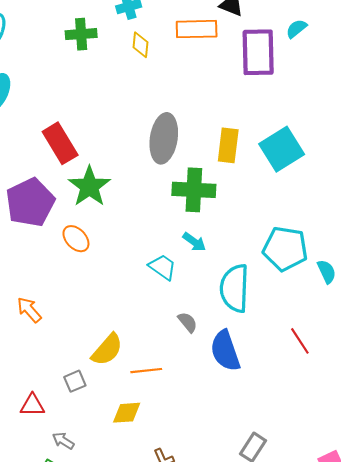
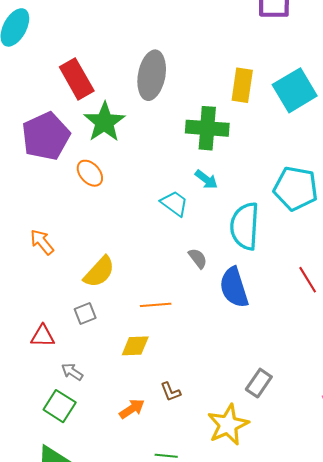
gray ellipse: (164, 138) -> (152, 75), moved
yellow semicircle: (107, 350) -> (99, 272), moved

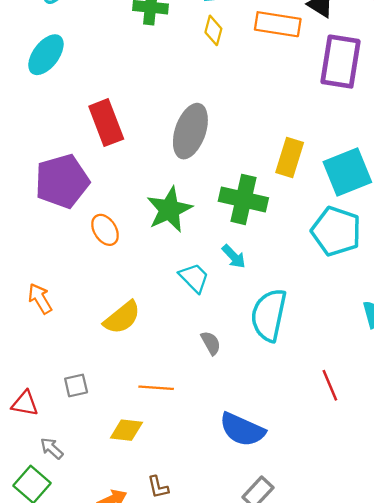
green star: (104, 122) -> (169, 210), moved
cyan pentagon: (296, 188) -> (336, 231), moved
yellow semicircle: (99, 272) -> (122, 318), moved
blue semicircle: (234, 287) -> (242, 430), moved, turned -57

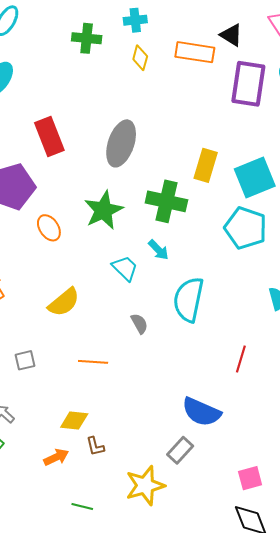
red line: (330, 385) -> (241, 359), turned 40
yellow diamond: (126, 430) -> (74, 421), moved
blue semicircle: (242, 430) -> (201, 412), moved

